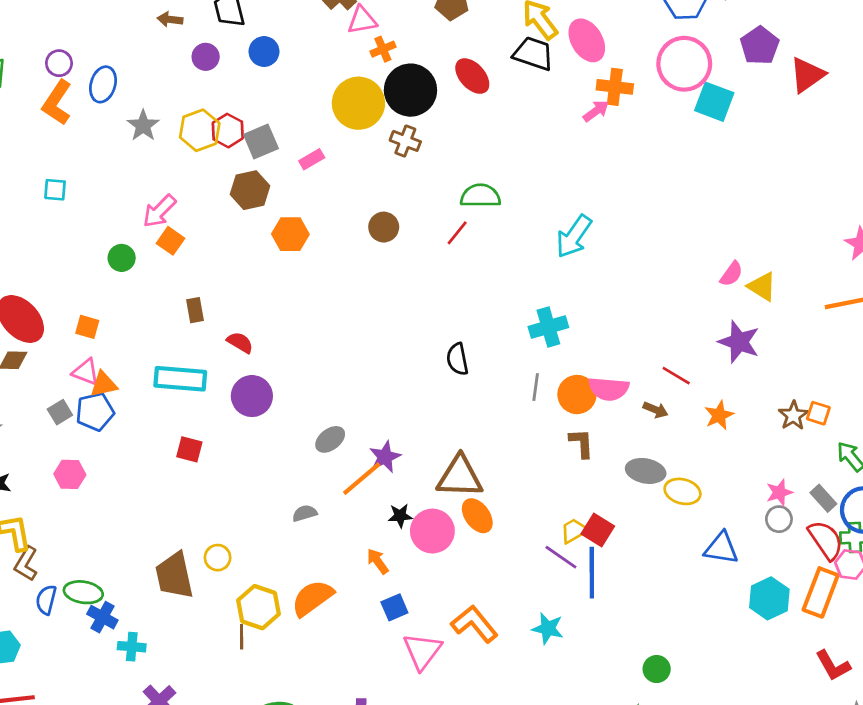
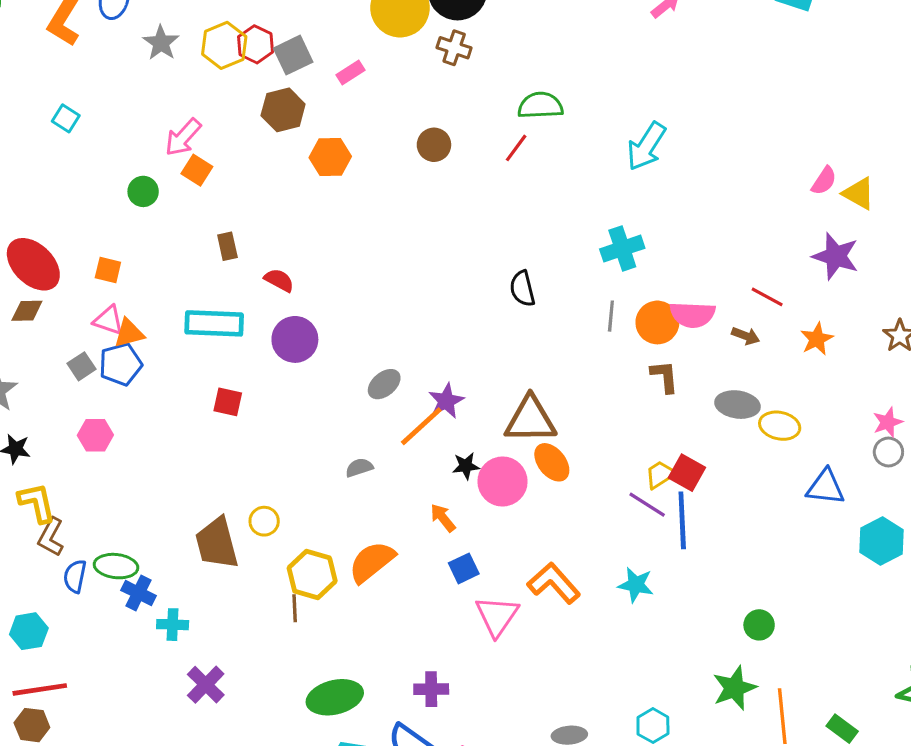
cyan square: (55, 190) -> (66, 118), turned 30

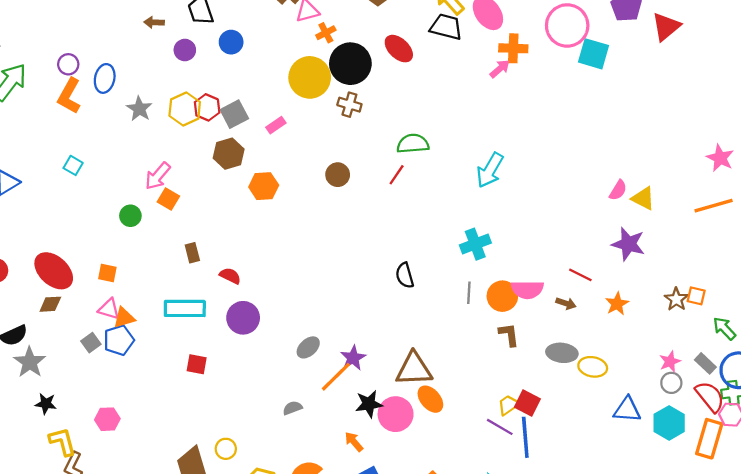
pink hexagon: (95, 435) -> (107, 419), moved
black star: (466, 466) -> (369, 404), size x1.4
cyan hexagon: (881, 541) -> (669, 423), moved

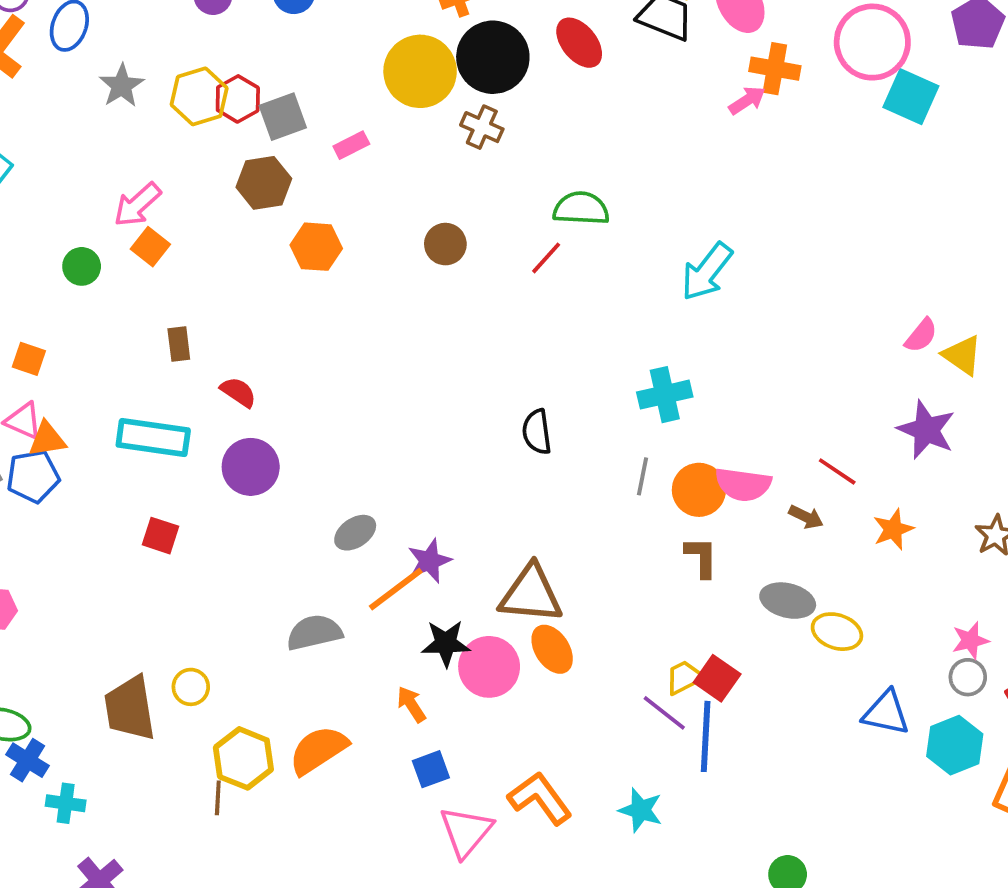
gray semicircle: (292, 408) -> (314, 632), size x1.6

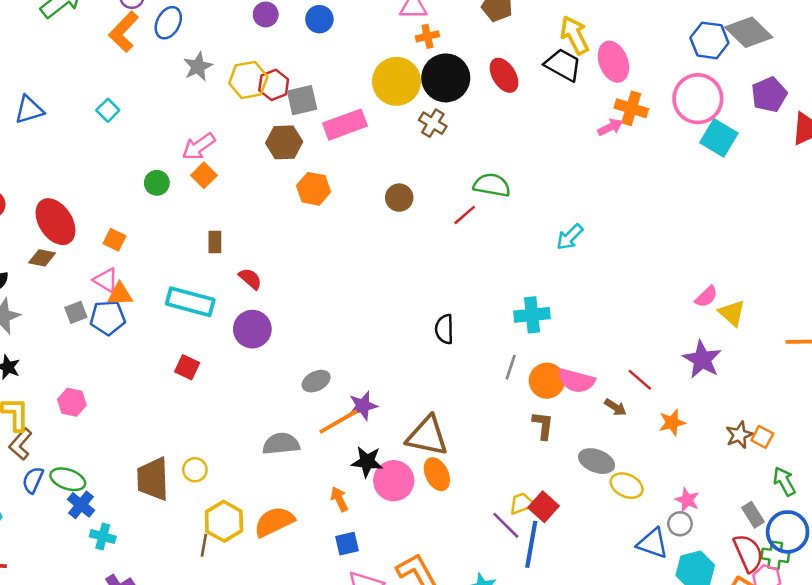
pink rectangle: (351, 145) -> (345, 125), size x1.8
cyan arrow: (707, 272) -> (570, 237), size x0.7
pink star: (970, 640) -> (687, 500), moved, turned 30
gray circle: (968, 677) -> (680, 524), moved

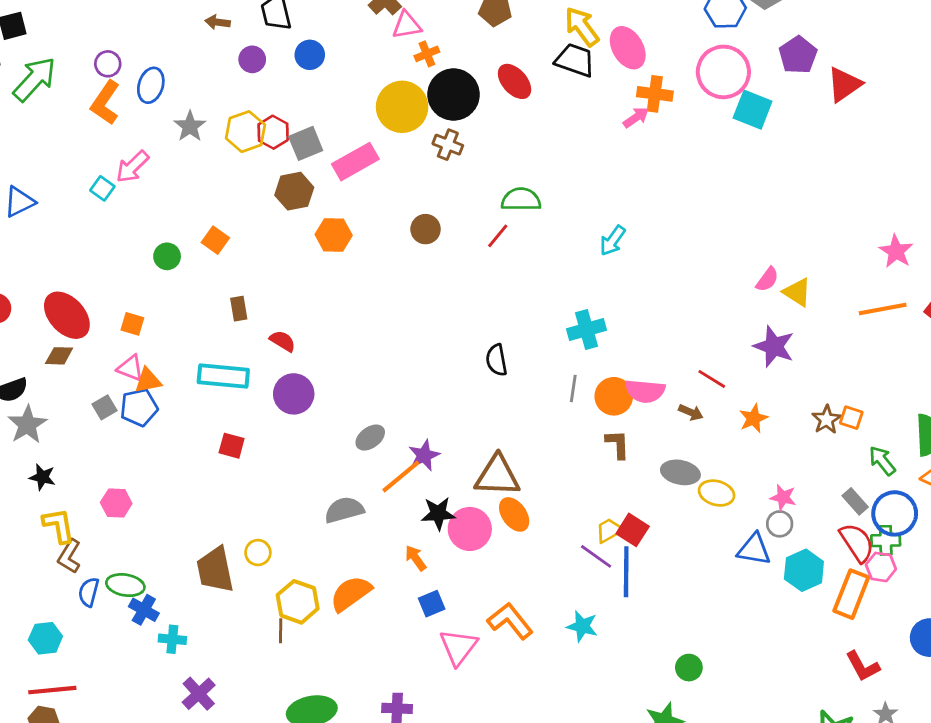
pink arrow: (199, 147) -> (132, 167), moved

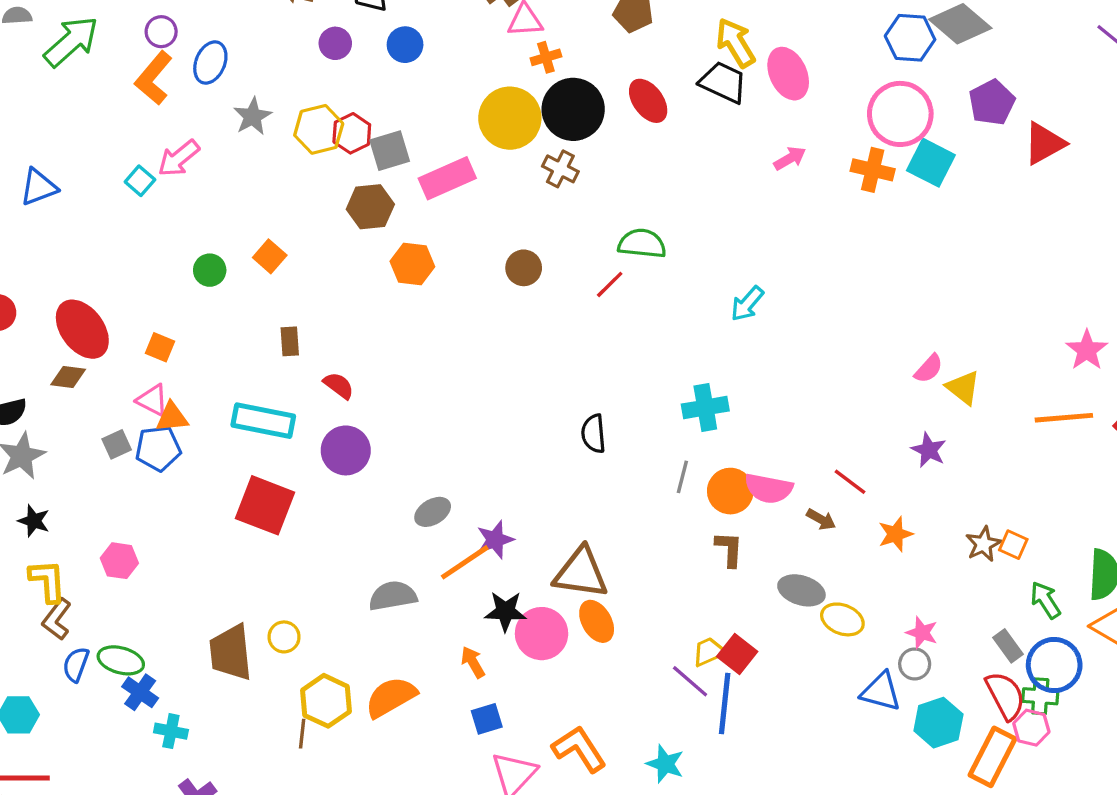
orange cross: (655, 94) -> (873, 170), moved
purple star: (774, 346) -> (929, 450), size x0.7
red square: (232, 446) -> (265, 505), size x1.8

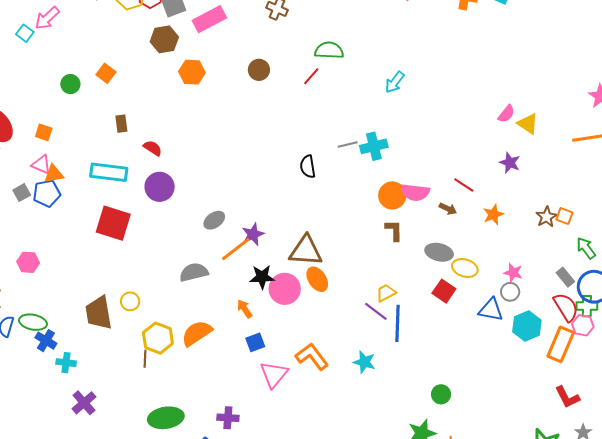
gray line: (682, 477) -> (348, 145), moved, turned 66
red square: (737, 654) -> (444, 291), moved

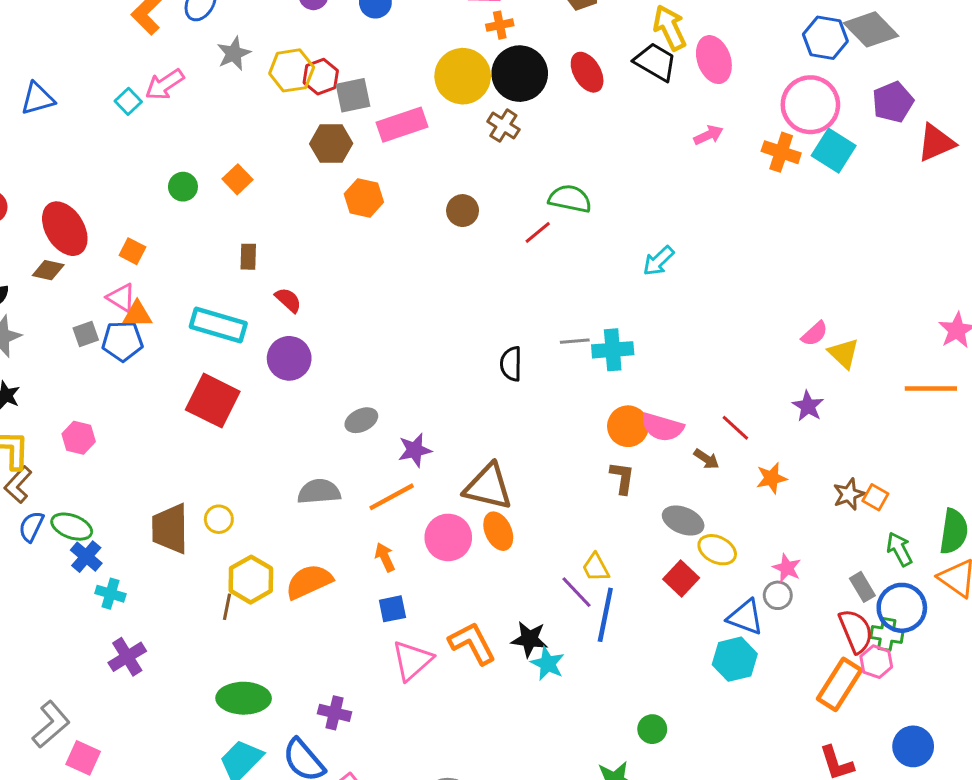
orange line: (236, 249) -> (392, 497), moved
black star: (262, 277) -> (529, 639), moved
yellow trapezoid: (386, 293) -> (596, 567), turned -100
cyan hexagon: (527, 326) -> (735, 659), moved

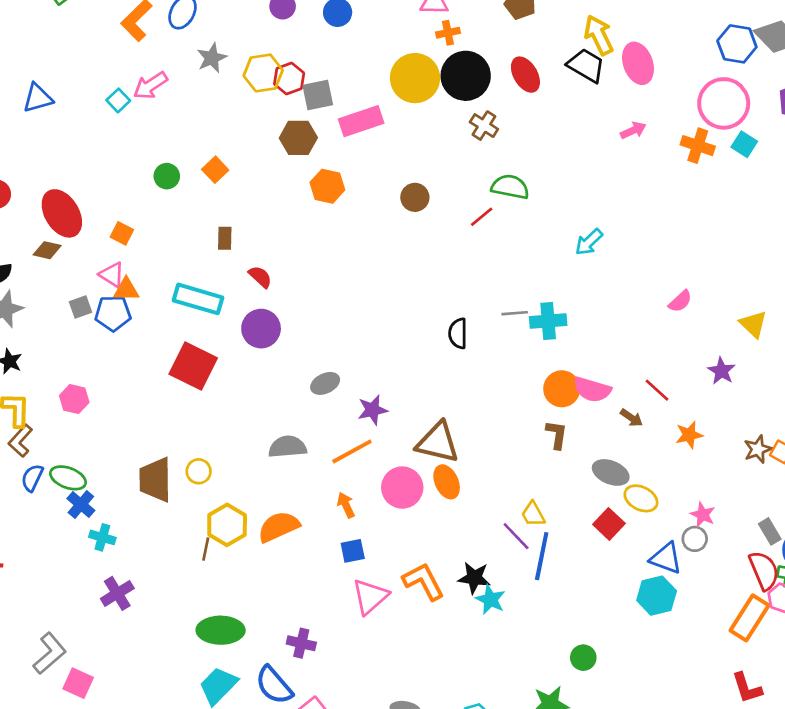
brown cross: (503, 126) -> (484, 126), moved
cyan square: (834, 151) -> (744, 144), size x0.7
pink semicircle: (815, 334) -> (680, 301), moved

